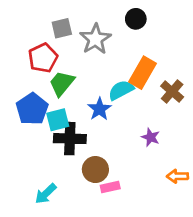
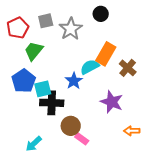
red pentagon: (43, 58) -> (18, 28), moved
green trapezoid: (62, 83) -> (34, 51), moved
purple star: (151, 137) -> (112, 102), size x1.6
pink rectangle: (110, 187) -> (82, 139), turned 48

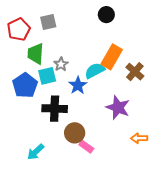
gray star: (71, 29) -> (61, 64), moved, size x0.6
green trapezoid: (34, 51) -> (36, 54), turned -35
cyan square: (43, 89) -> (47, 76), moved

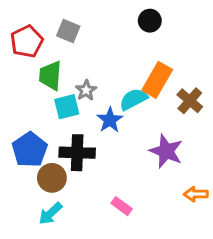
gray square: (48, 22) -> (68, 31), turned 35
blue pentagon: (25, 85) -> (30, 150), moved
brown circle: (75, 133) -> (52, 178), moved

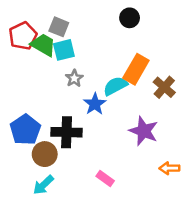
green trapezoid: (50, 76) -> (43, 45), moved, turned 116
cyan square: (67, 107) -> (64, 50), moved

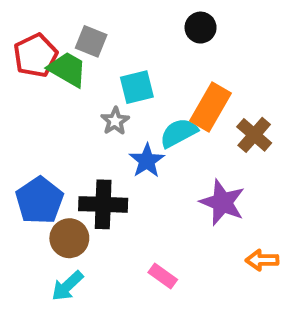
cyan square: (64, 50) -> (137, 87), moved

